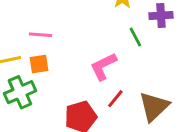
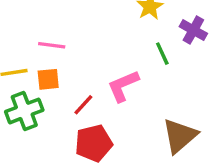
purple cross: (161, 15) -> (193, 30), turned 30
red line: (115, 99) -> (83, 105), moved

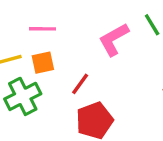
pink L-shape: (123, 86) -> (114, 39), moved

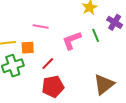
pink line: (42, 29) -> (41, 27), moved

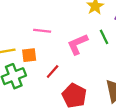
red pentagon: (53, 87) -> (74, 96), moved, turned -30

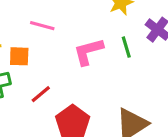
red line: (53, 71) -> (41, 94), moved

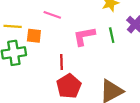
red line: (41, 94) -> (61, 62), moved, turned -56

